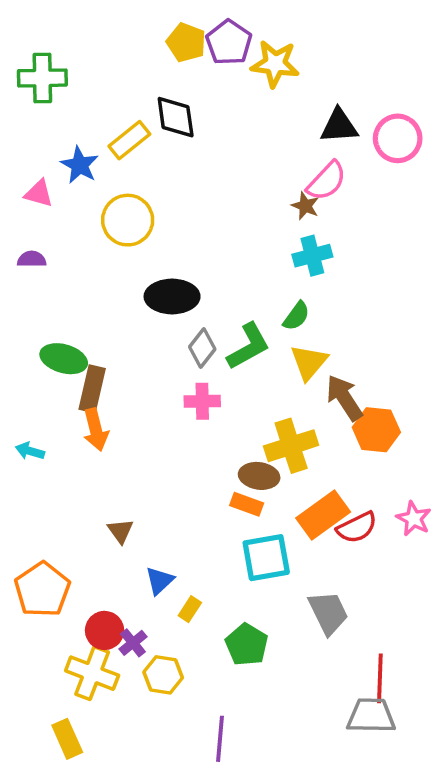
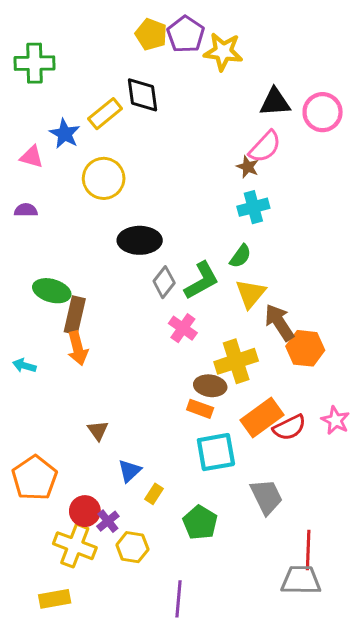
pink cross: (202, 401) -> (183, 328), moved, turned 36
yellow rectangle: (67, 739) -> (55, 599), turned -76

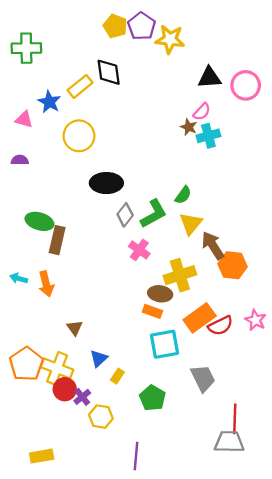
pink semicircle: (265, 147) -> (202, 112), size x0.7
cyan cross: (253, 207) -> (208, 136), moved
orange arrow: (78, 348) -> (46, 284), moved
yellow cross: (75, 546) -> (57, 368), moved

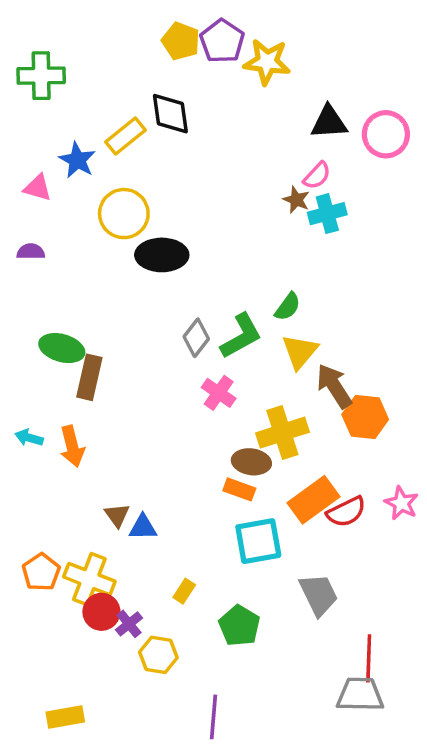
black ellipse: (106, 183) -> (162, 255), moved
blue triangle: (99, 358) -> (143, 527), moved, turned 42
orange pentagon: (26, 364) -> (41, 572), size x0.7

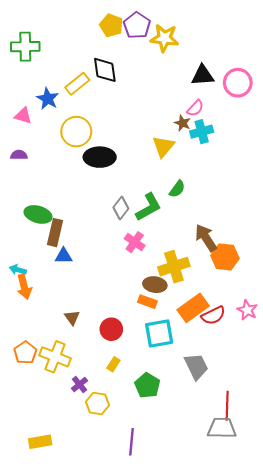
yellow triangle: (300, 351) -> (163, 146), moved
orange arrow: (72, 446) -> (24, 287), moved
blue triangle: (143, 527) -> (64, 256), moved
red circle: (101, 612) -> (111, 329), moved

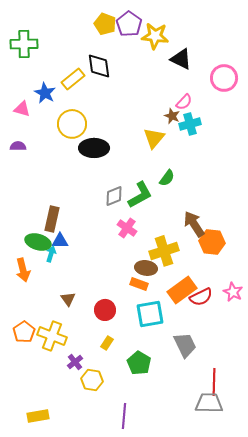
black triangle: (203, 75) -> (181, 59), moved, turned 30
gray diamond: (121, 208) -> (114, 196), turned 30
green ellipse: (38, 214) -> (38, 242), moved
cyan arrow: (18, 270) -> (51, 254), moved, turned 91

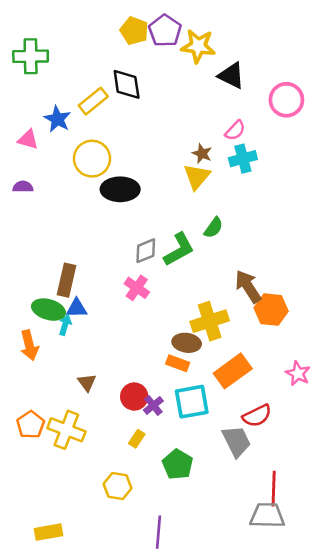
brown star: (172, 116) -> (202, 153), moved
pink cross: (127, 228) -> (137, 288), moved
red semicircle: (201, 297) -> (257, 416), moved
purple cross: (75, 362) -> (153, 405), moved

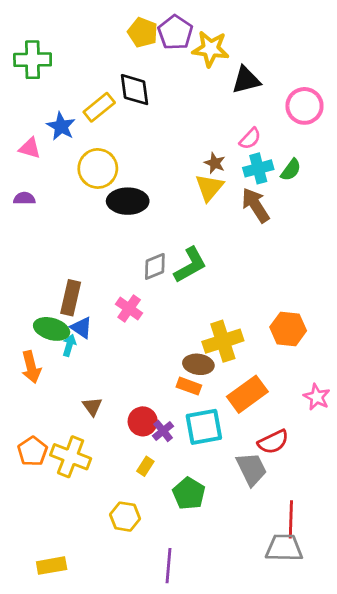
black triangle: (231, 75) -> (246, 80), turned -40
green semicircle: (214, 228) -> (291, 170), moved
brown arrow: (248, 287) -> (256, 205), moved
pink cross: (137, 288) -> (129, 309), moved
blue triangle: (77, 308) -> (81, 328), turned 35

